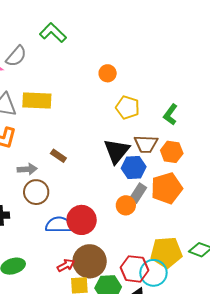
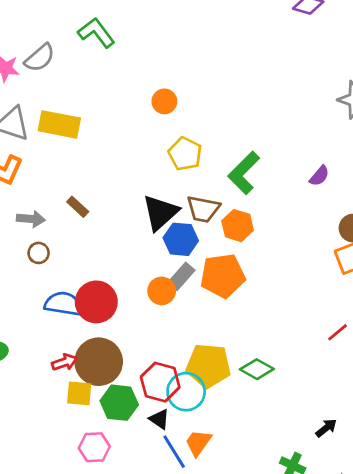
green L-shape: (170, 114) -> (244, 173), size x1.4
brown circle: (36, 192) -> (39, 253), size x0.6

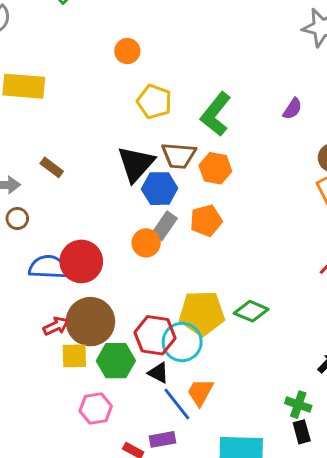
orange pentagon: (223, 276) -> (206, 221), size x0.7

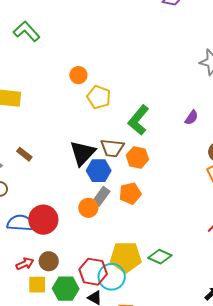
yellow pentagon: (154, 102) -> (99, 97), moved
brown circle: (90, 322) -> (49, 261), size x0.6

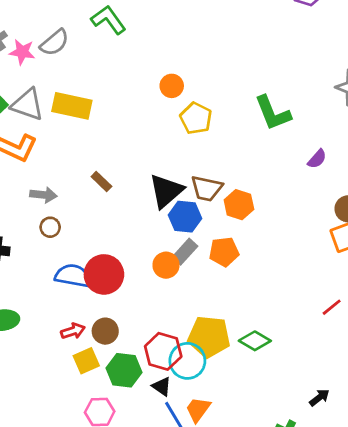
green L-shape: (138, 120) -> (273, 113), moved, turned -68
brown rectangle: (24, 154) -> (101, 181), moved
yellow square: (37, 285) -> (86, 361), turned -30

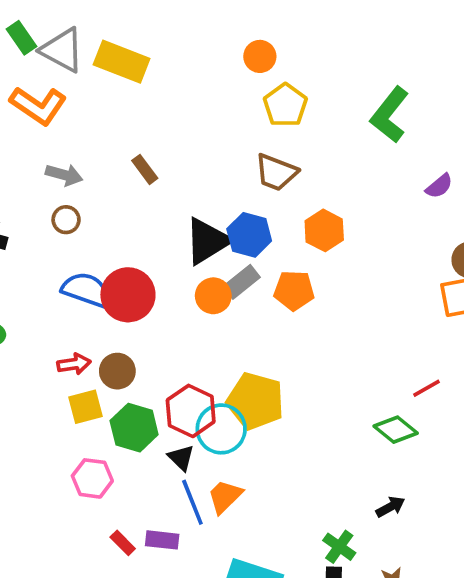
green L-shape: (273, 113) -> (390, 115), turned 51
brown trapezoid: (207, 188) -> (276, 172), moved
black triangle: (166, 191) -> (207, 241), moved
green diamond: (255, 341) -> (396, 430), moved

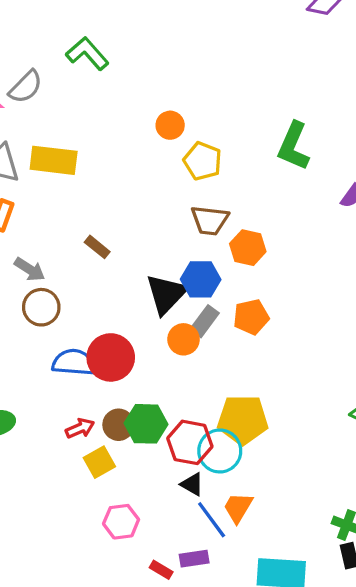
gray arrow: (64, 175) -> (30, 269), turned 32
brown circle: (66, 220) -> (41, 307), size x1.5
orange hexagon: (324, 230) -> (248, 248), moved
green hexagon: (134, 428) -> (146, 424), moved

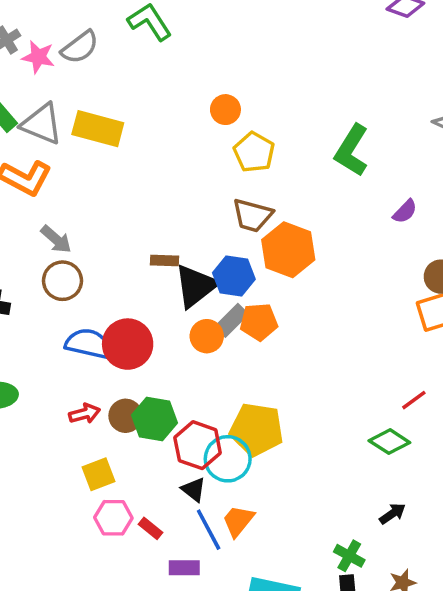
brown rectangle: (97, 247) -> (165, 260), moved, turned -45
orange hexagon: (248, 248) -> (288, 250), size x1.4
orange pentagon: (251, 317) -> (259, 322), moved
yellow square: (99, 462) -> (99, 474), moved
red rectangle: (161, 570) -> (150, 528), moved

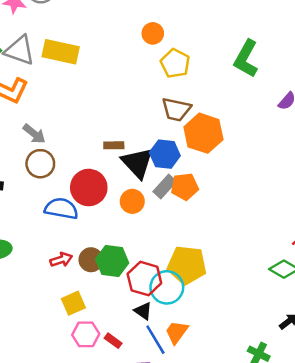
black triangle: (196, 286) -> (137, 163), turned -32
orange circle: (207, 336) -> (132, 201), moved
red circle: (128, 344) -> (89, 188), moved

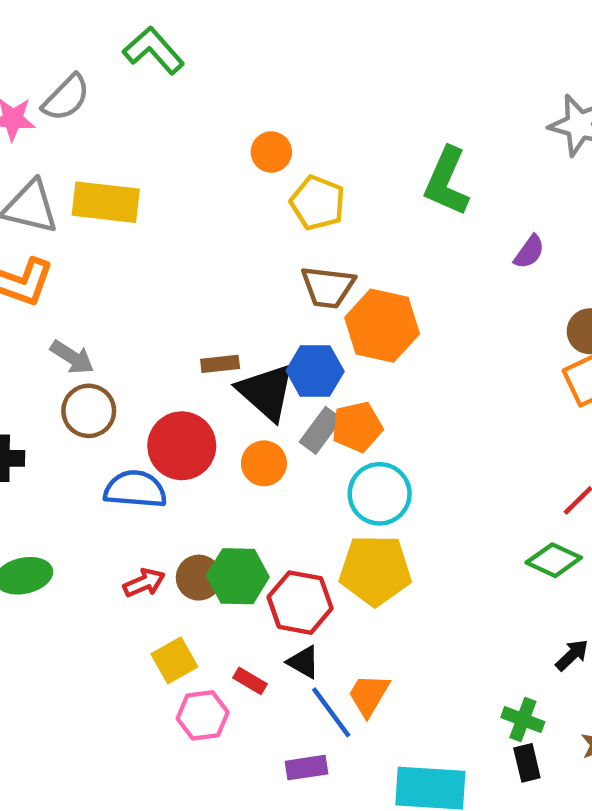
cyan circle: (167, 287) -> (380, 494), moved
red rectangle: (113, 341) -> (250, 681), moved

